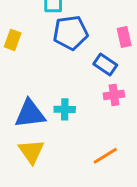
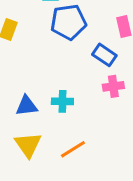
blue triangle: (30, 114) -> (27, 106), size x0.7
orange line: (105, 156) -> (73, 149), moved

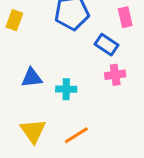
blue triangle: (27, 106) -> (32, 78), moved

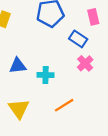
pink cross: (115, 75) -> (85, 63), turned -35
orange line: (76, 135) -> (64, 105), moved

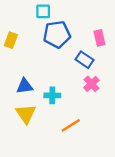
yellow triangle: (19, 109) -> (26, 114), moved

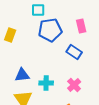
pink rectangle: (99, 38) -> (81, 26), moved
pink cross: (91, 84) -> (74, 85), moved

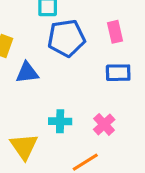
blue rectangle: (74, 52) -> (118, 73), moved, turned -35
blue triangle: (22, 75) -> (27, 73), moved

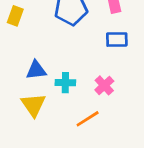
blue triangle: (27, 73) -> (36, 70), moved

